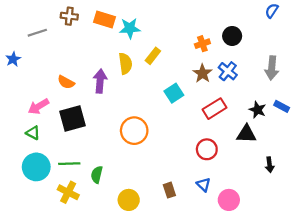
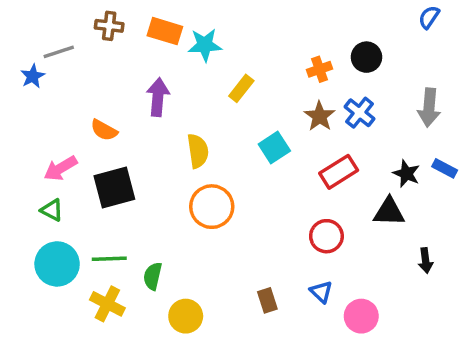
blue star: (13, 59) -> (33, 76), moved
yellow semicircle: (125, 63) -> (198, 151), moved
purple arrow: (100, 81) -> (158, 97), moved
yellow circle: (129, 200) -> (186, 316), moved

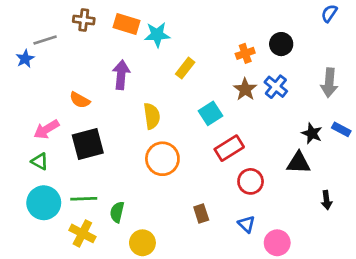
red rectangle: (339, 172) -> (229, 148), moved
brown rectangle: (267, 300) -> (201, 213), moved

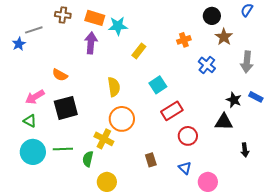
black circle: (281, 44) -> (212, 16), moved
purple arrow: (121, 75) -> (91, 43), moved
brown star: (245, 89) -> (224, 37), moved
yellow cross: (82, 233) -> (104, 139), moved

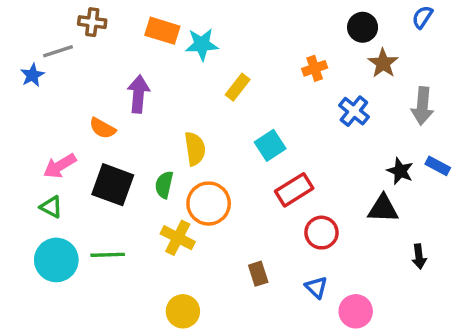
brown cross: (63, 15) -> (92, 22), moved
purple arrow: (91, 43) -> (138, 94), moved
black square: (66, 108) -> (113, 185), turned 35
green semicircle: (88, 159) -> (164, 185), moved

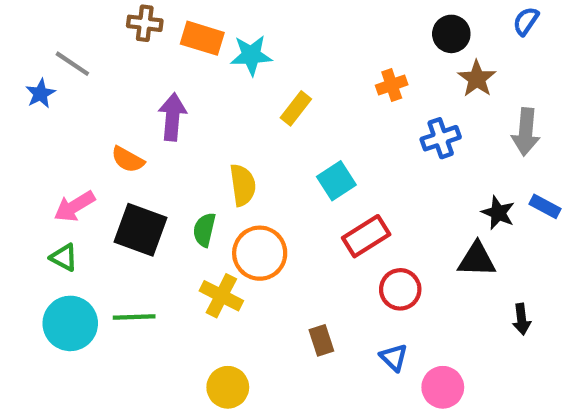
brown cross: (92, 22) -> (145, 23), moved
gray line: (58, 51) -> (72, 64), turned 52
blue cross: (354, 111) -> (441, 138), turned 32

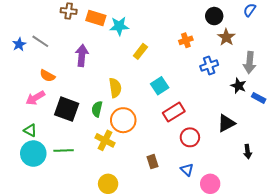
gray line: (72, 64) -> (40, 41), moved
orange semicircle: (128, 159) -> (47, 76), moved
black star: (498, 213) -> (238, 86), moved
green triangle: (64, 257) -> (30, 130), moved
black triangle: (477, 260) -> (226, 123), turned -30

